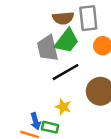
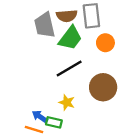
gray trapezoid: (48, 48) -> (45, 25), moved
blue arrow: (36, 121) -> (40, 117), turned 140

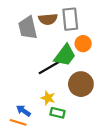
green trapezoid: (70, 38) -> (65, 55), moved
green rectangle: (54, 122) -> (58, 113), moved

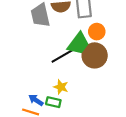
brown circle: (81, 84) -> (95, 55), moved
green rectangle: (58, 113) -> (53, 102), moved

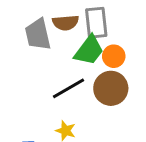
green trapezoid: (78, 44) -> (89, 50), moved

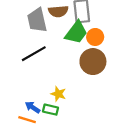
black line: (68, 88) -> (34, 54), moved

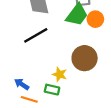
brown circle: (93, 62) -> (85, 58), moved
blue arrow: (33, 107) -> (22, 84), moved

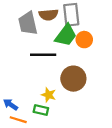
black line: (36, 35) -> (43, 55), moved, turned 30

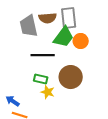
green rectangle: (41, 110) -> (41, 79), moved

